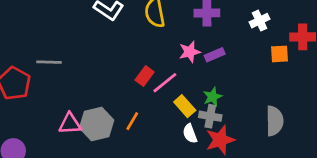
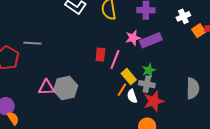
orange square: (280, 54) -> (199, 31), moved, turned -32
purple rectangle: (215, 55) -> (151, 40), size x1.5
red rectangle: (145, 76) -> (100, 55), turned -32
pink line: (165, 83) -> (115, 60), turned -30
orange line: (132, 121) -> (122, 90), moved

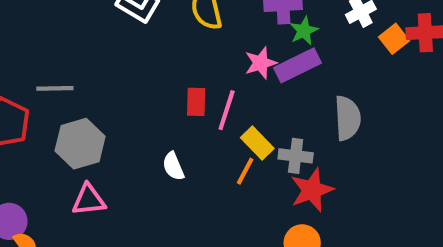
green star: (149, 70) -> (304, 31), moved
pink triangle: (46, 87) -> (89, 200), moved
gray hexagon: (66, 88) -> (80, 144), moved
gray semicircle: (193, 88) -> (348, 118), moved
white semicircle: (132, 96) -> (173, 166), moved

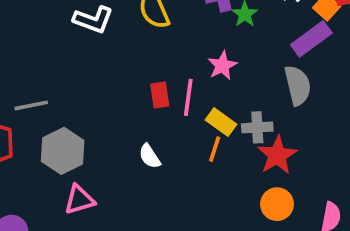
pink star: (261, 63) -> (222, 66), moved
purple rectangle: (297, 65) -> (311, 39), moved

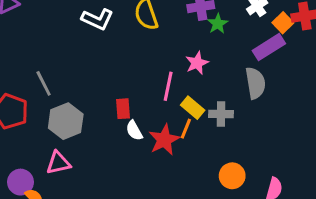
red rectangle: (160, 95) -> (123, 109), moved
gray line: (31, 105) -> (44, 83), turned 70
red star: (277, 155) -> (164, 140), moved
pink triangle: (79, 200) -> (58, 163), moved

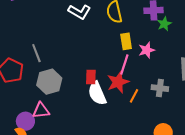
yellow rectangle: (193, 108) -> (126, 41), moved, turned 35
white semicircle: (134, 130) -> (97, 93), size x1.6
red star: (164, 140) -> (118, 82), moved
purple circle: (20, 182) -> (25, 121), moved

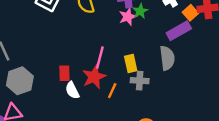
yellow rectangle: (126, 41) -> (131, 63), moved
pink star: (147, 50) -> (128, 17), moved
white semicircle: (97, 93) -> (72, 90), size x0.7

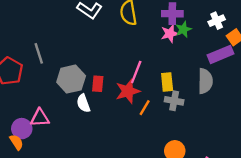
gray hexagon: (20, 81) -> (71, 79), moved
white semicircle: (72, 90) -> (83, 103), moved

